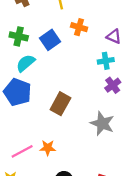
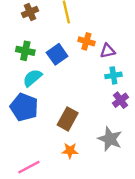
purple triangle: (114, 36) -> (108, 51), moved, turned -35
orange star: (48, 148) -> (70, 151), moved

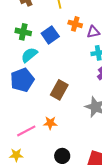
blue pentagon: (24, 107) -> (22, 80), turned 30
orange star: (70, 151) -> (50, 123), moved

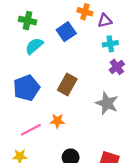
blue square: (50, 35) -> (66, 32), moved
blue pentagon: (22, 80) -> (26, 88), moved

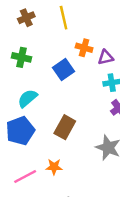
cyan semicircle: (34, 46) -> (27, 98), moved

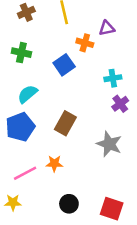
purple triangle: (106, 57) -> (107, 28), moved

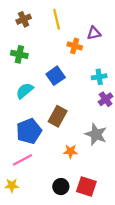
blue square: (64, 65) -> (56, 76), moved
blue pentagon: (20, 127) -> (29, 131), moved
orange star: (54, 164) -> (70, 151), moved
red square: (112, 209) -> (86, 187), moved

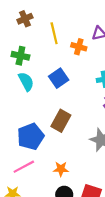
yellow line: (57, 19) -> (54, 33), moved
cyan semicircle: (25, 91) -> (26, 82), moved, turned 102
orange star: (70, 151) -> (61, 169), moved

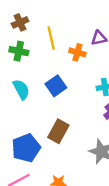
green cross: (20, 56) -> (19, 51), moved

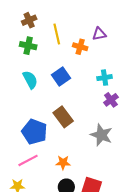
brown rectangle: (58, 131) -> (63, 117), turned -66
blue pentagon: (26, 148) -> (34, 132), turned -30

